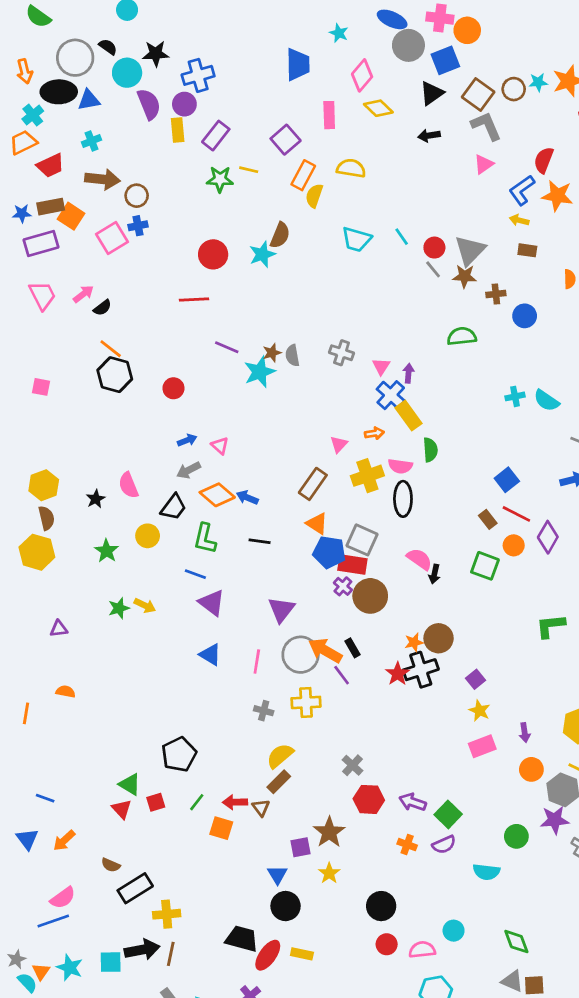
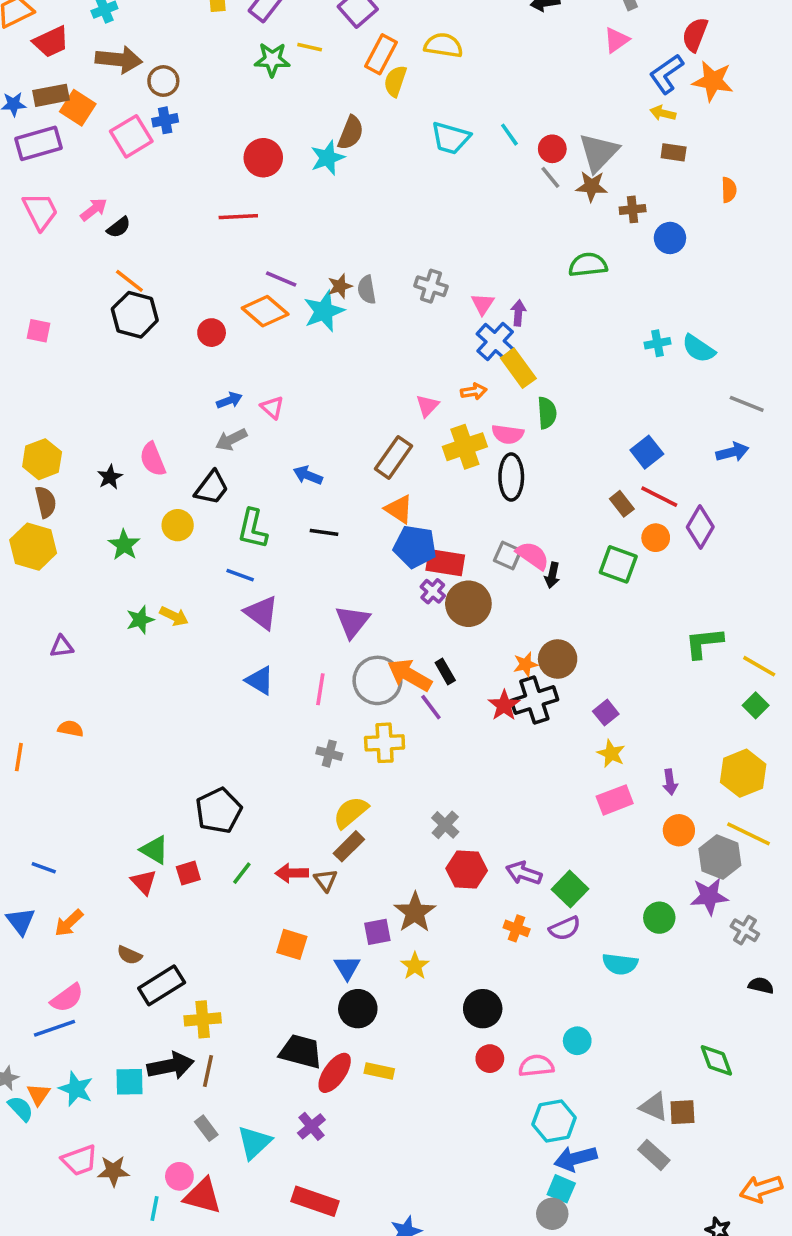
orange diamond: (217, 495) -> (265, 311), moved
gray square: (362, 540) -> (508, 556), moved, size x0.7
orange square: (221, 828) -> (292, 944), moved
green diamond: (516, 942) -> (716, 1060), moved

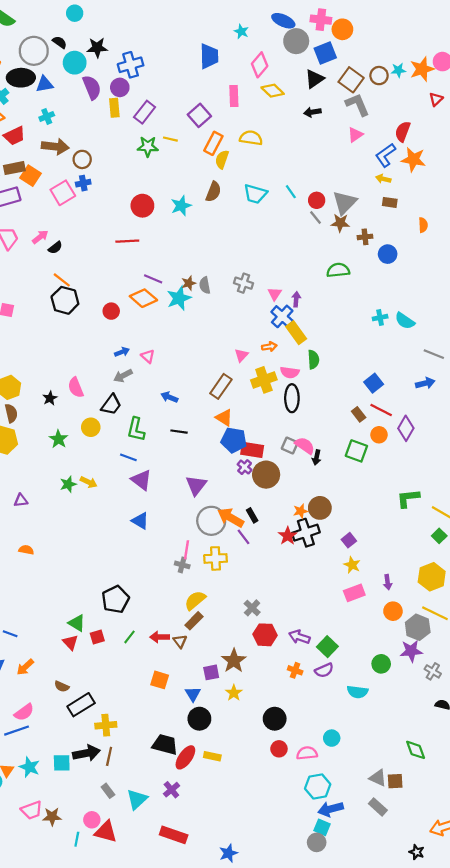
brown semicircle: (351, 133) -> (213, 192), moved
pink line: (320, 689) -> (186, 550), moved

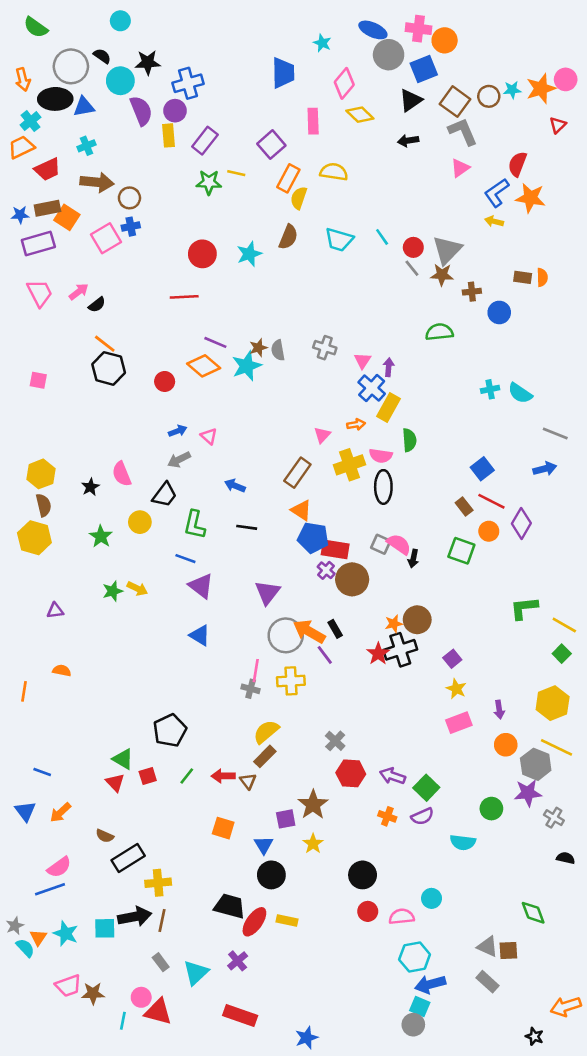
brown rectangle: (390, 202) -> (523, 277), moved
yellow rectangle: (296, 333) -> (389, 408), turned 65

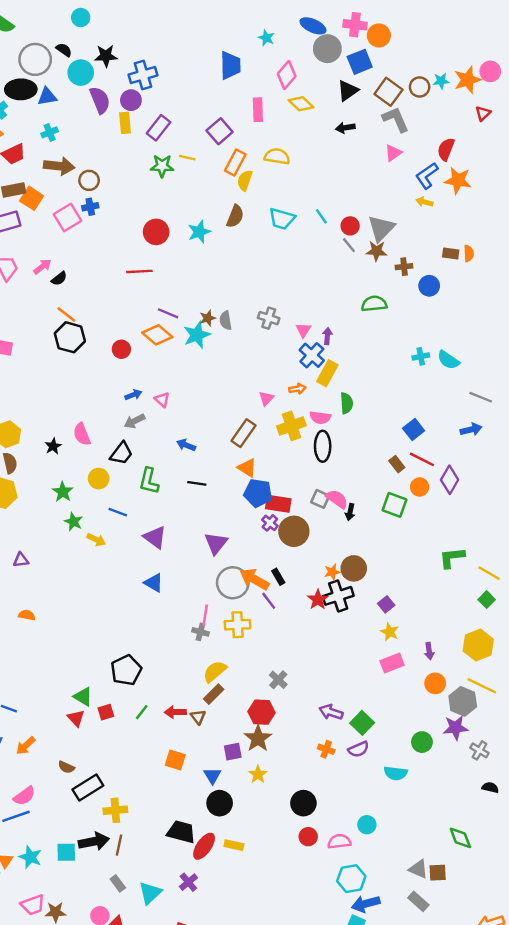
blue line: (185, 559) -> (118, 512), moved
green star: (113, 591) -> (73, 522), moved, turned -30
red hexagon: (351, 773) -> (262, 712), moved

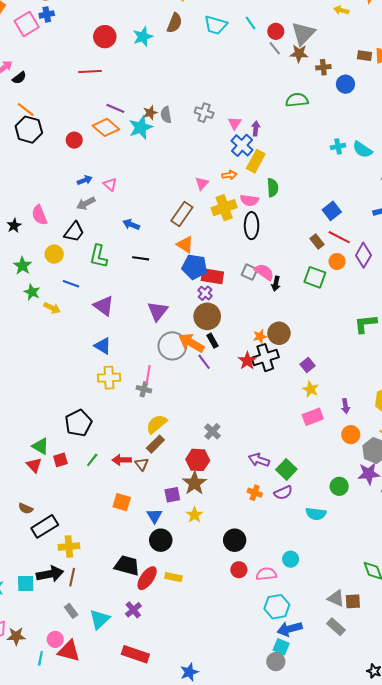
brown circle: (294, 531) -> (207, 316), moved
yellow cross: (238, 625) -> (109, 378), moved

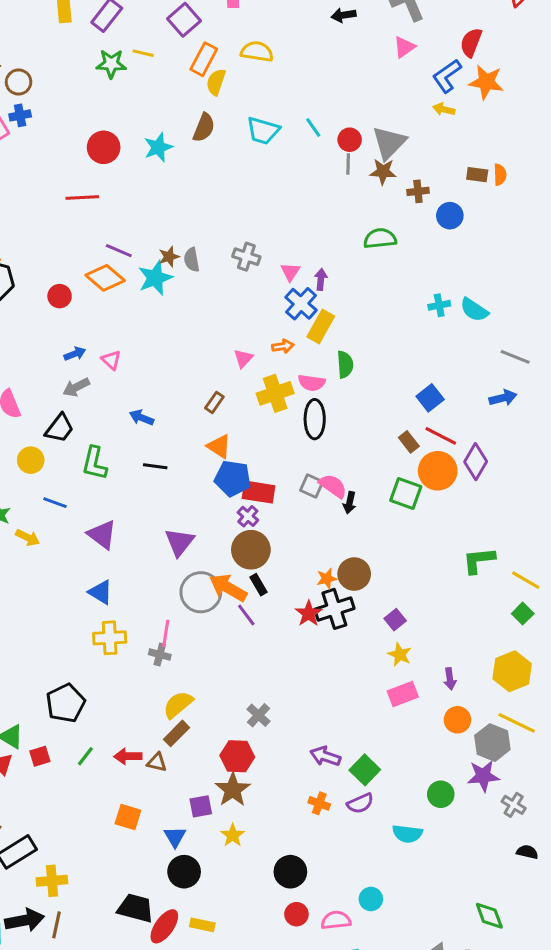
gray line: (275, 48) -> (348, 164), turned 40
brown rectangle: (182, 214) -> (214, 402), size x0.6
orange circle: (337, 261) -> (438, 471), size x1.6
brown triangle: (142, 464) -> (157, 762), turned -40

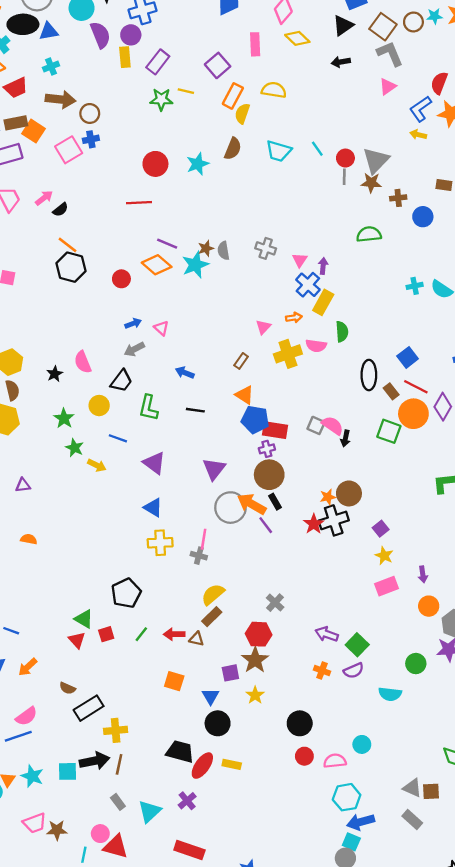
black ellipse: (315, 419) -> (369, 375), moved
purple cross: (248, 516) -> (267, 449), turned 35

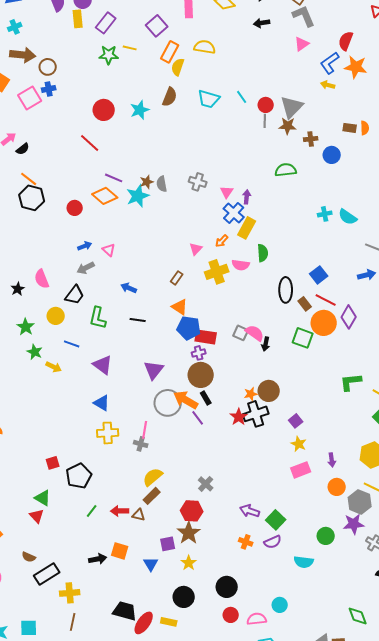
red line: (139, 203) -> (90, 143), turned 45
orange arrow: (294, 318) -> (222, 241), turned 144
red square: (106, 634) -> (53, 463), moved
black circle: (218, 723) -> (184, 597), moved
black arrow: (94, 761) -> (98, 559), moved, size x0.7

